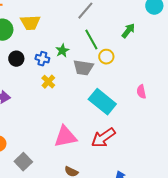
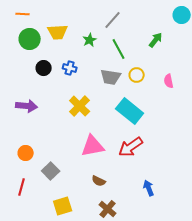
green star: (62, 51) -> (90, 40), moved
yellow circle: (106, 57) -> (137, 75), moved
yellow cross: (48, 82) -> (80, 106), moved, size x1.5
pink semicircle: (141, 92) -> (169, 81), moved

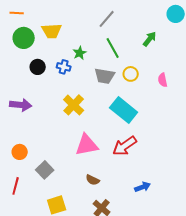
green star: (90, 40) -> (80, 53), moved
blue arrow: (149, 188) -> (143, 187), turned 91

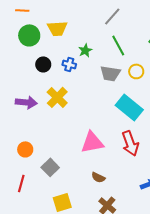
yellow cross: (74, 105) -> (57, 97), moved
red arrow: (125, 146) -> (130, 143), turned -75

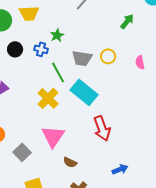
green line: (118, 45) -> (58, 72), moved
yellow cross: (57, 97) -> (48, 98), moved
cyan rectangle: (129, 107) -> (84, 92), moved
pink triangle: (92, 142) -> (53, 136), moved, turned -45

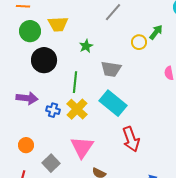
black circle: (15, 49) -> (44, 60), size x1.6
blue cross: (41, 49) -> (53, 110), moved
yellow circle: (108, 56) -> (139, 42), moved
green line: (58, 72) -> (75, 82), moved, turned 35

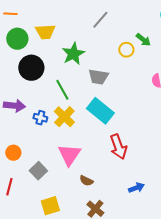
green arrow: (156, 32) -> (143, 40), turned 91
green star: (86, 46) -> (73, 54), size x1.6
green line: (75, 82) -> (62, 90), turned -35

